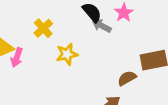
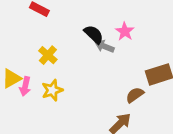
yellow star: (67, 54) -> (52, 90), moved

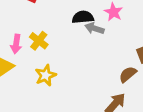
black semicircle: (94, 34) -> (83, 17), turned -45
pink arrow: (25, 86) -> (16, 44), moved

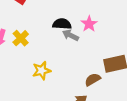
yellow star: (46, 75) -> (42, 71), moved

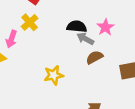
yellow cross: (21, 38) -> (30, 22), moved
brown semicircle: (93, 80) -> (94, 57), moved

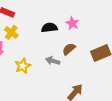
gray arrow: (85, 39) -> (53, 61), moved
yellow star: (54, 75) -> (23, 66), moved

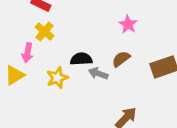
black semicircle: (49, 28) -> (81, 59), moved

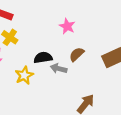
pink star: (128, 24) -> (67, 26), moved

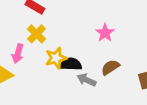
yellow star: (24, 75) -> (56, 58), moved

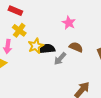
brown semicircle: (110, 67) -> (76, 47), turned 64
gray arrow: (87, 80) -> (60, 59), turned -64

